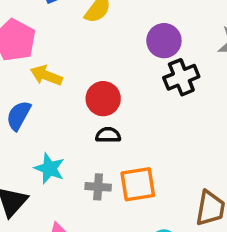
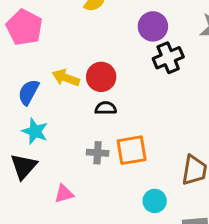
yellow arrow: (46, 75) -> (66, 78), moved
cyan star: (49, 168) -> (35, 131), moved

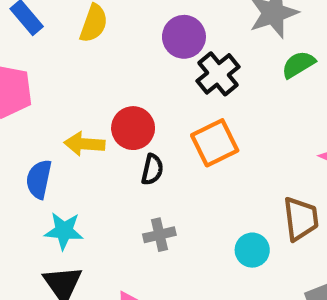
black semicircle: (106, 108) -> (152, 169), turned 120
orange square: (132, 150) -> (215, 143), moved
cyan circle: (155, 201) -> (252, 250), moved

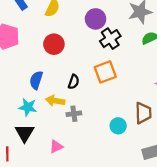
red circle: (133, 128) -> (54, 44), moved
yellow arrow: (85, 144) -> (55, 101), moved
blue semicircle: (39, 179) -> (36, 80), moved

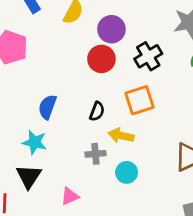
purple circle: (96, 19) -> (111, 29), moved
red circle: (54, 44) -> (101, 59), moved
yellow arrow: (55, 101) -> (121, 136), moved
cyan circle: (118, 126) -> (127, 172), moved

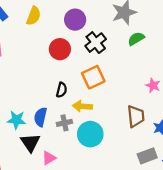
purple circle: (111, 29) -> (75, 20), moved
blue semicircle: (47, 107) -> (40, 117), moved
cyan circle: (127, 172) -> (90, 134), size x1.5
black triangle: (29, 176) -> (30, 143), moved

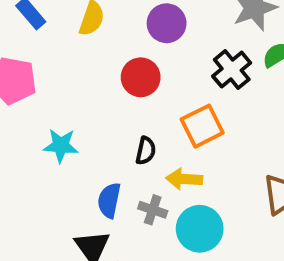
black cross: (96, 43) -> (232, 70), moved
cyan star: (16, 120) -> (61, 145), moved
gray cross: (64, 123) -> (153, 210), turned 32

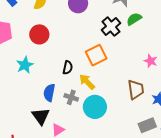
red circle: (141, 77) -> (39, 34), moved
cyan star: (61, 145) -> (25, 65), turned -30
yellow arrow: (184, 179) -> (87, 82), turned 42

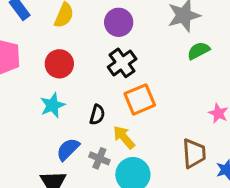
black cross: (111, 27) -> (122, 63), moved
cyan star: (25, 65) -> (53, 105), moved
blue semicircle: (49, 93) -> (68, 149), turned 30

